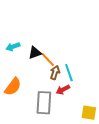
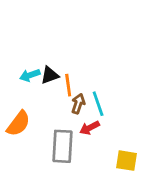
cyan arrow: (13, 47) -> (30, 75), moved
orange line: (48, 60) -> (68, 85), turned 35

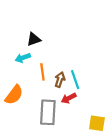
black triangle: (50, 75) -> (34, 39), moved
orange line: (68, 85) -> (42, 72), moved

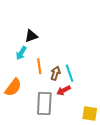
cyan arrow: (23, 58) -> (21, 53), turned -40

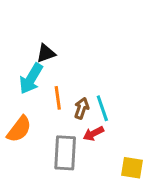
cyan arrow: (21, 53) -> (31, 79), size x1.5

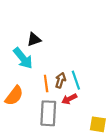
cyan arrow: (31, 79) -> (23, 58), turned -70
orange line: (58, 98) -> (46, 84), moved

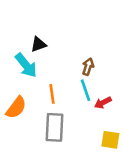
brown arrow: (60, 80) -> (88, 67), moved
red arrow: (69, 99) -> (103, 103), moved

